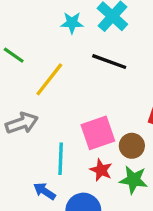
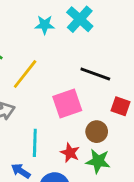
black line: (109, 62) -> (95, 74), moved
pink square: (98, 133) -> (67, 103), moved

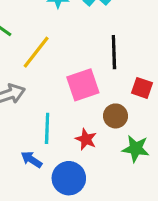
black line: (95, 74) -> (114, 52), turned 68
green star: (98, 161) -> (136, 149), moved

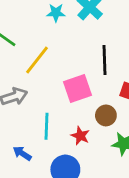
blue arrow: (31, 160) -> (22, 153), moved

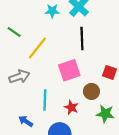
black line: (105, 60) -> (82, 38), moved

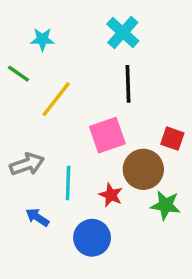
cyan star: (52, 11) -> (42, 39), moved
gray arrow: (19, 77) -> (27, 164), moved
brown circle: (91, 91) -> (143, 169), size x1.5

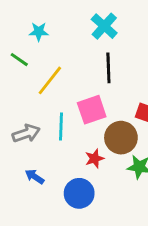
cyan line: (68, 183) -> (61, 126), moved
red star: (111, 195) -> (94, 158), turned 30

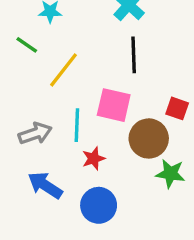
pink square: (92, 110) -> (114, 105), turned 32
red star: (94, 158) -> (94, 159), moved
blue arrow: (35, 177) -> (45, 185), size x1.5

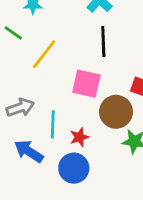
cyan line: (77, 125) -> (53, 124), moved
red star: (94, 159) -> (79, 137), moved

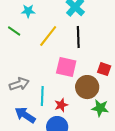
yellow line: (44, 54) -> (48, 36), moved

